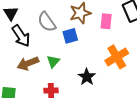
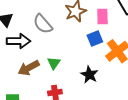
black arrow: (21, 36) -> (18, 41), turned -50
blue square: (70, 36) -> (95, 39), moved

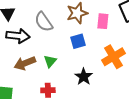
blue square: (95, 39) -> (78, 41), moved

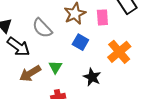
black arrow: (18, 36) -> (18, 47), turned 40
blue square: (78, 41) -> (80, 42), turned -35

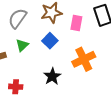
gray semicircle: (42, 28) -> (17, 18), turned 65
green triangle: (55, 67) -> (22, 45), moved

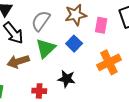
green triangle: (22, 45) -> (46, 48), size x1.5
black star: (52, 76) -> (67, 79), moved, turned -30

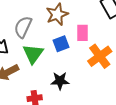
pink rectangle: (101, 25) -> (83, 33), moved
blue square: (74, 44) -> (61, 44), turned 35

